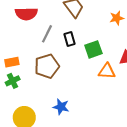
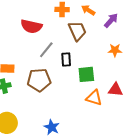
blue star: (61, 107) -> (52, 127), moved

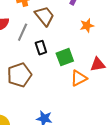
gray line: (46, 50) -> (23, 32), moved
orange triangle: (94, 98) -> (79, 78), turned -30

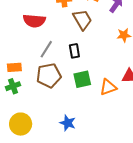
gray line: (23, 32) -> (46, 49), moved
green square: (65, 57) -> (82, 79), moved

